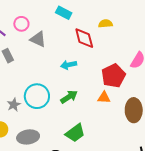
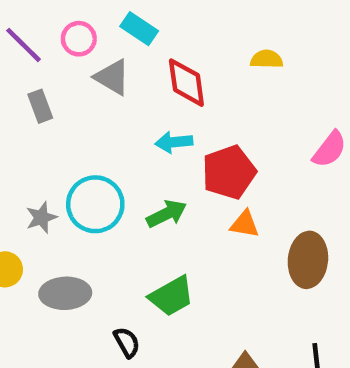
cyan rectangle: (64, 13) -> (139, 29), moved
red diamond: (84, 38) -> (186, 83), moved
red pentagon: (113, 76) -> (229, 172), moved

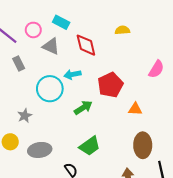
cyan arrow: (174, 142) -> (72, 74), moved
cyan circle: (95, 204) -> (50, 89), moved
orange triangle: (245, 224) -> (135, 109), moved
brown ellipse: (308, 260) -> (143, 145), moved

